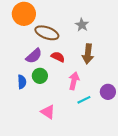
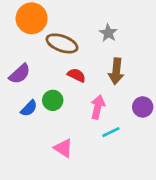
purple semicircle: (34, 56) -> (20, 74), moved
blue semicircle: (22, 82) -> (29, 108), turned 48
purple circle: (108, 92) -> (143, 107), moved

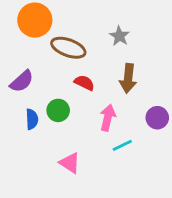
blue semicircle: (29, 108) -> (32, 119), turned -48

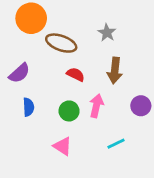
green circle: (58, 110) -> (69, 111), moved
cyan line: (122, 145) -> (116, 144), moved

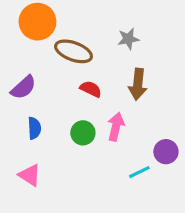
gray star: (107, 33) -> (128, 39), turned 30
purple circle: (141, 106) -> (166, 152), moved
pink triangle: (62, 146) -> (30, 175), moved

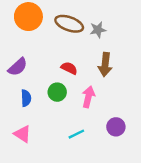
brown ellipse: (74, 51) -> (69, 24), moved
green circle: (83, 133) -> (57, 92), moved
purple circle: (166, 152) -> (116, 127), moved
cyan line: (139, 172) -> (76, 134), moved

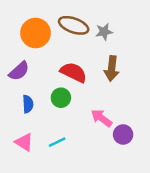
orange circle: (28, 17) -> (36, 33), moved
red semicircle: (69, 68) -> (74, 72), size x1.5
pink arrow: (88, 97) -> (102, 118), moved, turned -66
cyan line: (76, 134) -> (57, 142), moved

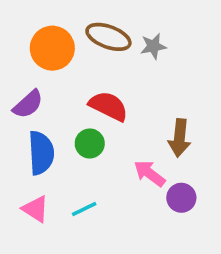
brown arrow: (112, 69) -> (179, 138), moved
blue semicircle: (28, 104) -> (41, 153), size x1.6

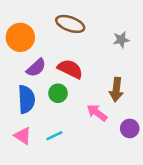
gray star: (153, 46) -> (121, 40), moved
orange circle: (52, 48) -> (20, 37), moved
purple semicircle: (28, 104) -> (36, 68), moved
purple circle: (181, 198) -> (130, 128), moved

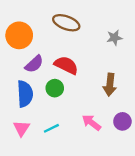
pink arrow: (97, 113) -> (91, 123), moved
pink triangle: (23, 136) -> (21, 128), turned 30

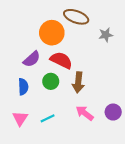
brown ellipse: (66, 23) -> (76, 17), moved
orange circle: (19, 35) -> (52, 33), moved
brown arrow: (110, 85) -> (78, 82), moved
blue semicircle: (25, 94) -> (23, 87), size x0.7

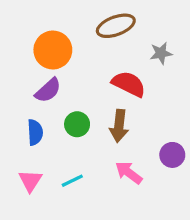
brown ellipse: (76, 17) -> (116, 26), turned -40
orange circle: (52, 33) -> (53, 50), moved
red semicircle: (61, 60) -> (129, 84), moved
purple circle: (113, 112) -> (172, 155), moved

